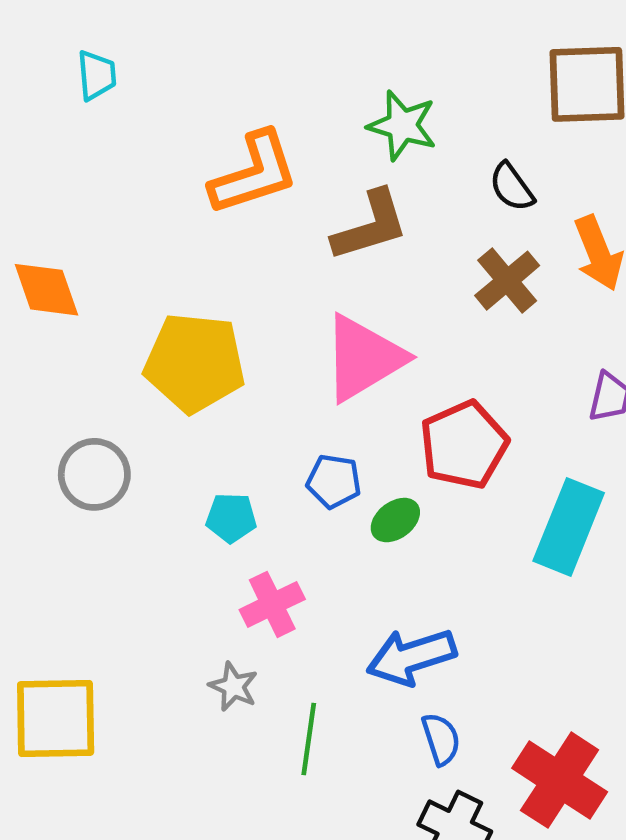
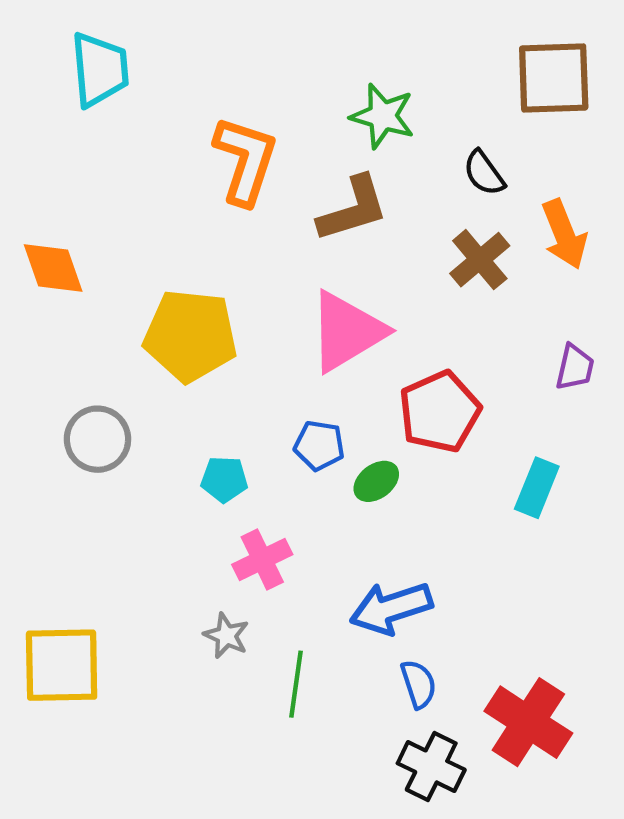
cyan trapezoid: (97, 75) -> (100, 70), size x1.6
orange L-shape: (254, 173) -> (245, 160), turned -54
cyan rectangle: (569, 527) -> (537, 488), size x0.7

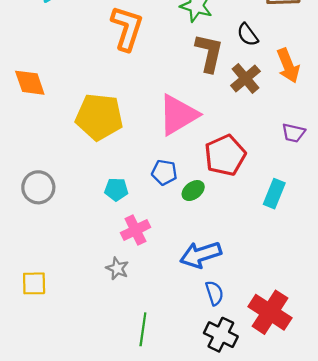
brown L-shape: (353, 209) -> (209, 53), moved, turned -60
purple trapezoid: (575, 367) -> (293, 133), turned 90
gray circle: (97, 439) -> (38, 187), moved
yellow square: (62, 665) -> (34, 283), size x0.6
green line: (296, 684) -> (143, 329), moved

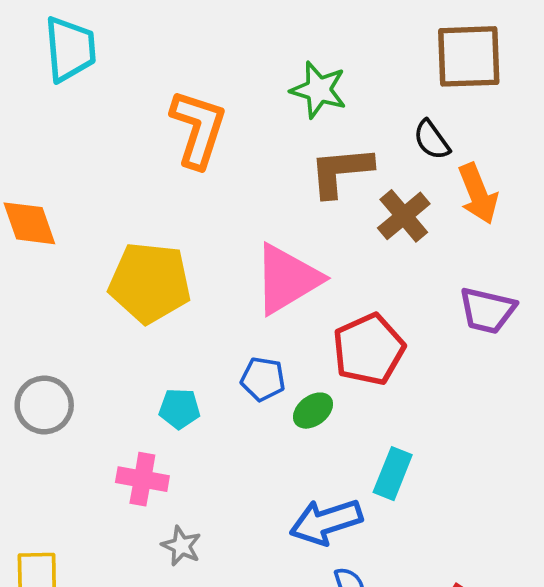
black semicircle: (248, 35) -> (432, 140), moved
brown L-shape: (209, 53) -> (341, 171), turned -108
purple trapezoid: (293, 133) -> (487, 310), size x1.4
cyan rectangle: (274, 194) -> (393, 474), moved
pink cross: (135, 230) -> (142, 479), moved, turned 36

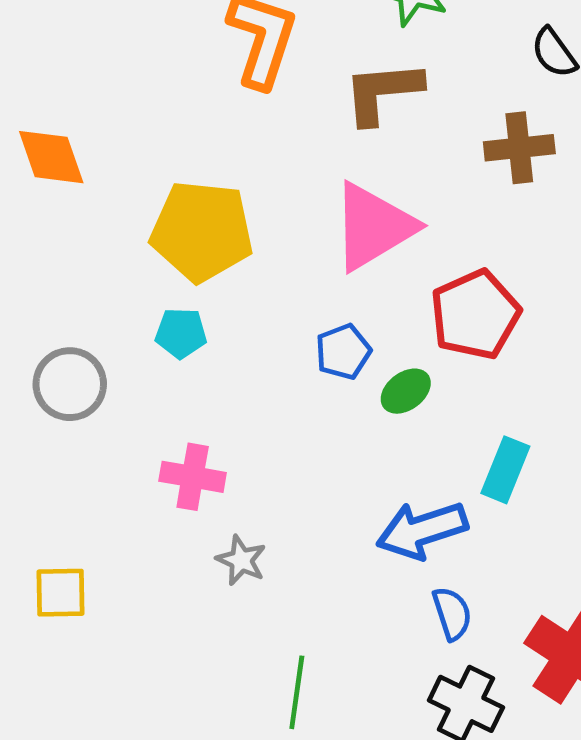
brown L-shape: (341, 171) -> (383, 92), moved
brown cross: (404, 216) -> (519, 148), turned 34
blue pentagon: (263, 379) -> (343, 352), turned -30
cyan pentagon: (180, 409) -> (181, 333), moved

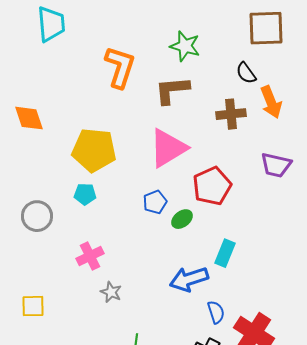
pink cross: (193, 477) -> (90, 256), turned -36
blue semicircle: (452, 614) -> (216, 312), moved

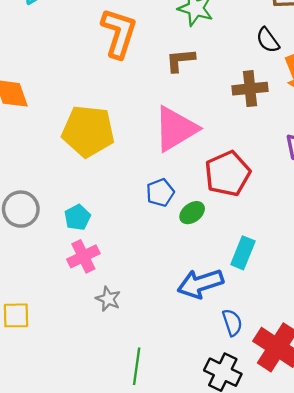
brown L-shape: (172, 90) -> (180, 60), size x0.7
cyan pentagon: (85, 194) -> (77, 217), moved, turned -30

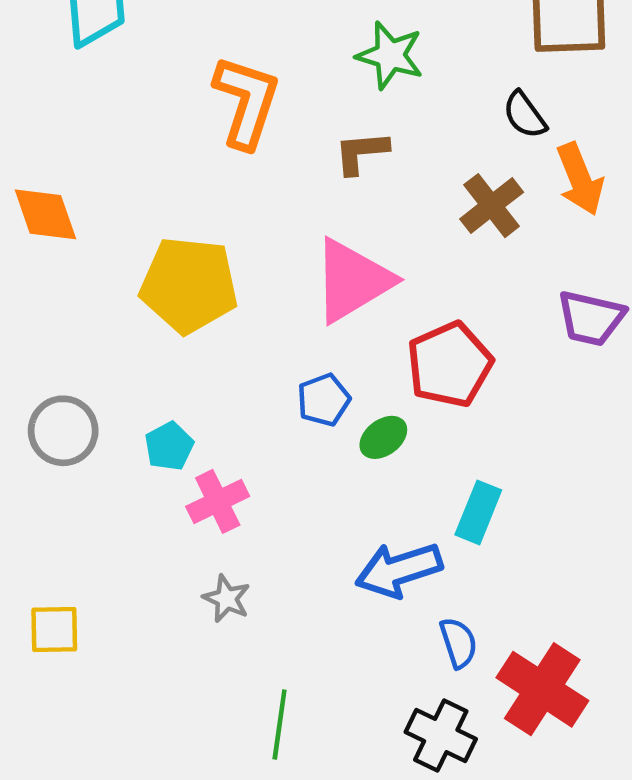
brown cross: (250, 89) -> (492, 206), turned -32
pink cross: (83, 256) -> (218, 501), moved

